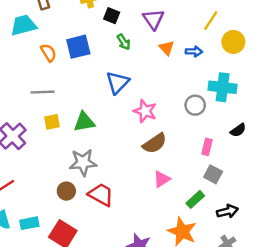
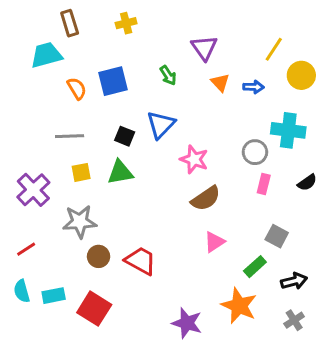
black square: (112, 16) -> (125, 136), moved
pink rectangle: (207, 147) -> (264, 184), moved
gray star: (83, 162) -> (80, 222), moved

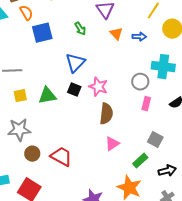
orange semicircle: (77, 88) -> (26, 13), moved
black square: (125, 136) -> (74, 90), moved
brown semicircle: (206, 198) -> (106, 114), turned -50

